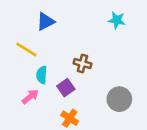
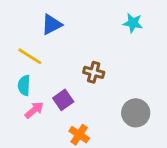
cyan semicircle: (42, 75) -> (24, 85), moved
purple square: (66, 88) -> (63, 100), moved

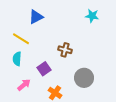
pink arrow: (34, 110) -> (24, 85), moved
gray circle: (136, 113) -> (84, 78), moved

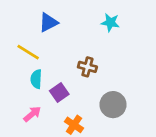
cyan star: (92, 16) -> (110, 22), moved
cyan semicircle: (17, 59) -> (36, 79), moved

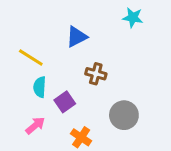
blue triangle: (48, 22) -> (77, 37), moved
cyan star: (110, 22) -> (133, 18), moved

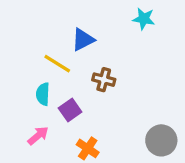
yellow line: (31, 57) -> (57, 64), moved
gray circle: (124, 115) -> (161, 140), moved

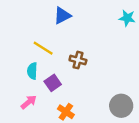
cyan star: (144, 19) -> (127, 18), moved
blue triangle: (83, 40) -> (62, 16), moved

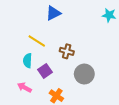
pink arrow: (29, 102) -> (24, 87), turned -112
gray circle: (121, 106) -> (84, 74), moved

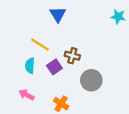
blue triangle: (53, 13) -> (58, 14), turned -35
purple square: (45, 71) -> (54, 67), moved

